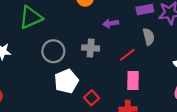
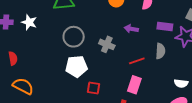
red square: (92, 98) -> (94, 88), turned 32

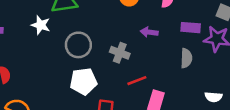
white star: (29, 22) -> (41, 25), moved
red line: (137, 61) -> (137, 81), moved

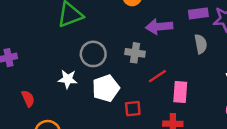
white star: (41, 25) -> (68, 79), moved
purple arrow: (149, 32) -> (159, 27), size x1.5

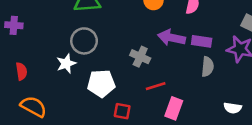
purple rectangle: (198, 13) -> (202, 41), moved
gray circle: (93, 54) -> (84, 41), moved
white star: (68, 79) -> (66, 63), turned 30

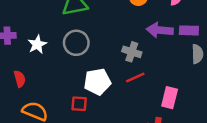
white star: (66, 63) -> (37, 44), moved
red line: (156, 86) -> (135, 78), moved
red square: (122, 111) -> (79, 104), moved

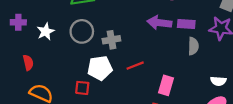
gray cross: (132, 52) -> (111, 40), moved, turned -30

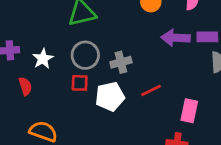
red semicircle: (28, 63) -> (25, 86), moved
red square: (82, 88) -> (80, 83), moved

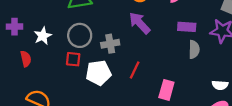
purple arrow: (176, 38) -> (140, 23), moved, turned 40
red line: (151, 90) -> (135, 70), turned -42

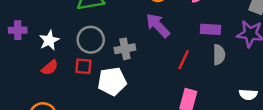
red semicircle: (26, 59) -> (50, 68), moved, turned 63
red line: (135, 70) -> (184, 60), moved

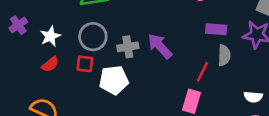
purple arrow: (158, 25) -> (160, 46), moved
purple cross: (18, 30) -> (18, 25), turned -36
red line: (184, 60) -> (203, 72), moved

